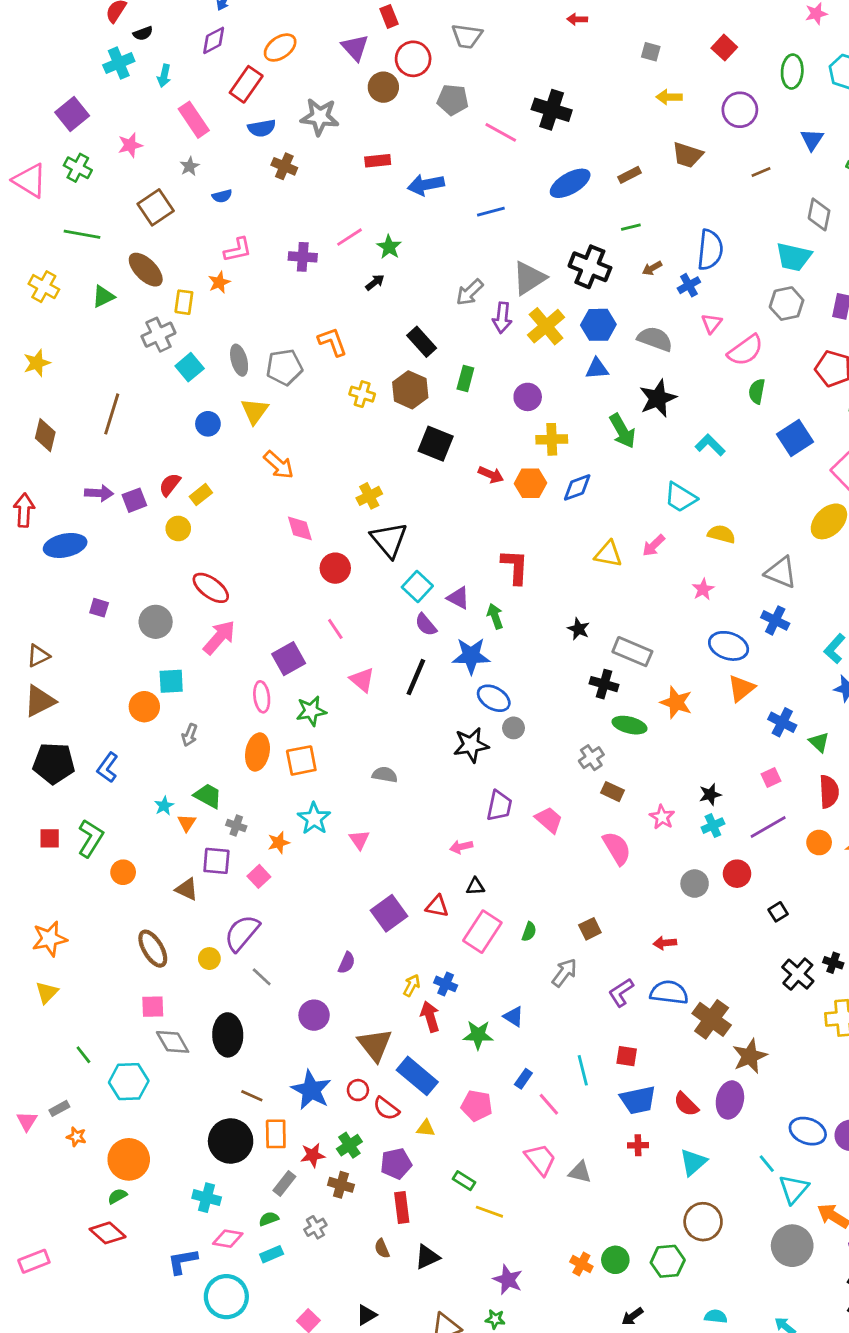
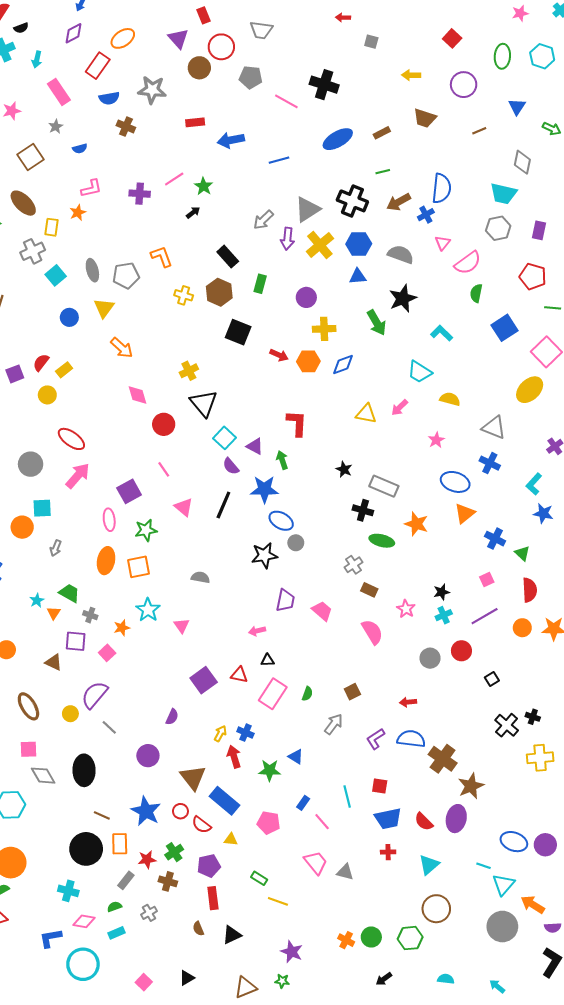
gray square: (651, 52) -> (371, 42), moved
brown arrow: (652, 268) -> (399, 202), size x1.6
cyan line: (767, 1164) -> (483, 866), turned -32

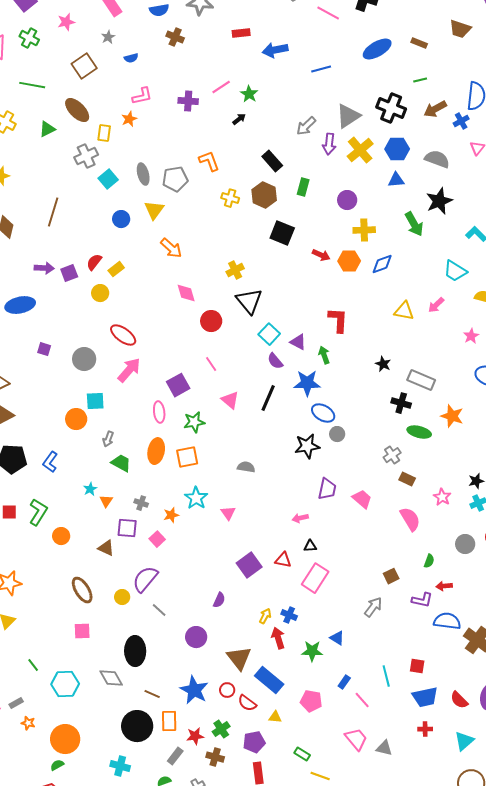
brown rectangle: (382, 133) -> (419, 43), turned 49
green trapezoid: (69, 593) -> (121, 463), moved
green semicircle: (307, 694) -> (429, 561), moved
purple L-shape: (375, 739) -> (422, 600), moved, turned -135
gray diamond: (43, 776) -> (111, 678), moved

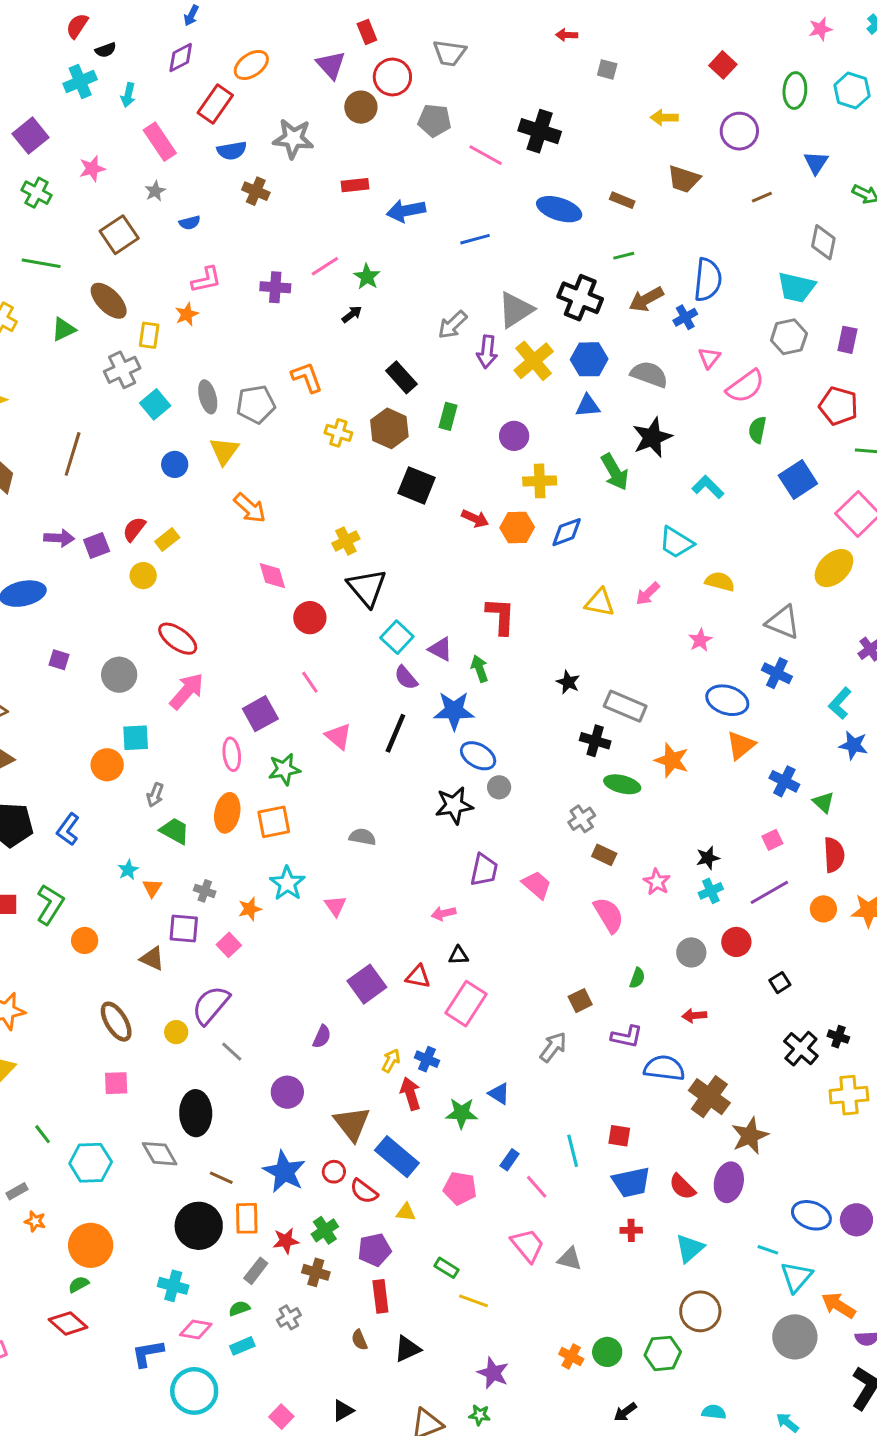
blue ellipse: (377, 49) -> (559, 209), turned 48
red arrow: (444, 586) -> (694, 1016), moved

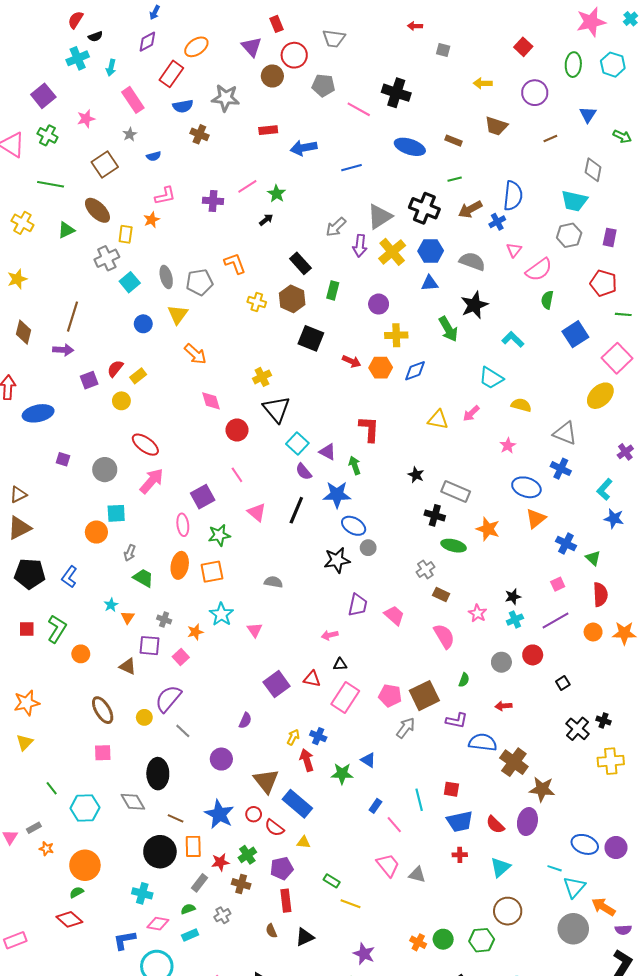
pink star: (820, 29) -> (591, 22), size x1.8
purple arrow: (59, 538) -> (63, 350), moved
brown square: (580, 1001) -> (424, 696), size x1.8
brown star: (750, 1136) -> (542, 789), turned 30
pink pentagon: (460, 1188) -> (390, 696), moved

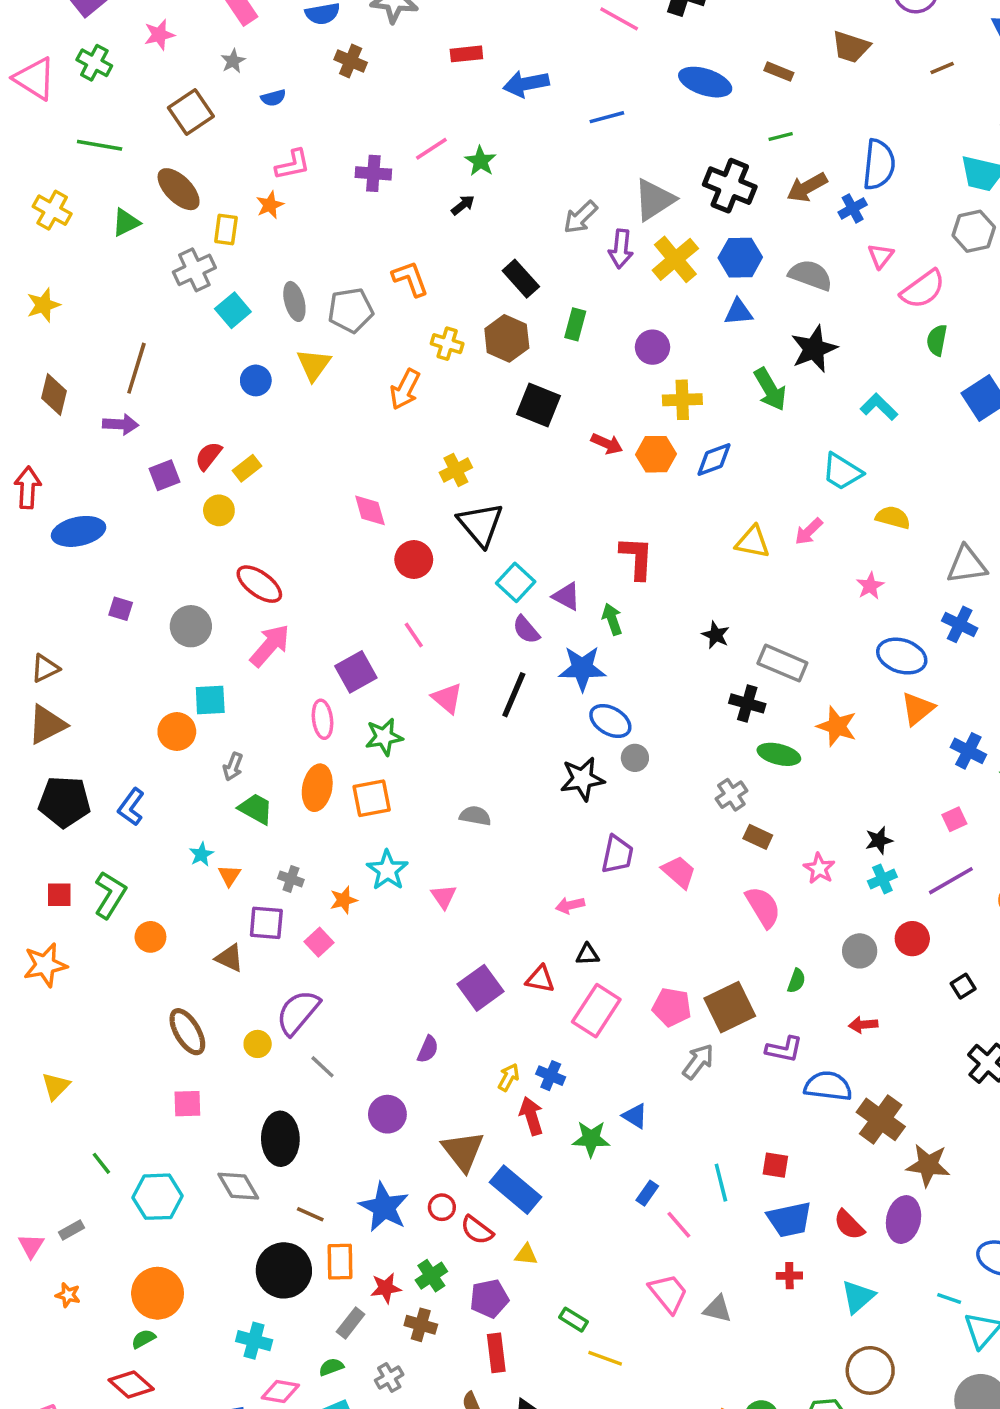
orange arrow: (195, 354) -> (405, 389), moved, turned 75
gray triangle: (565, 433) -> (967, 565), turned -30
orange star: (27, 703) -> (45, 965), moved
orange star: (46, 849) -> (68, 1295), moved

